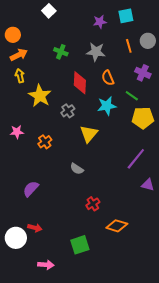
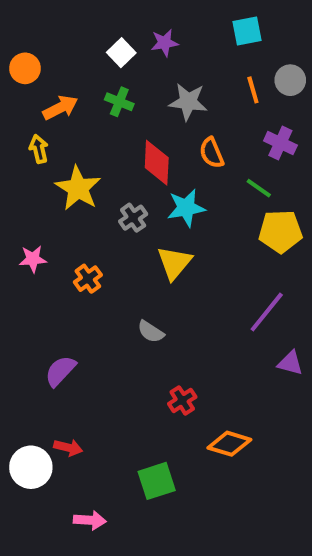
white square: (49, 11) -> (121, 53), moved
purple star: (100, 22) -> (164, 43), moved
orange arrow: (19, 55) -> (60, 108), moved
cyan star: (107, 106) -> (186, 208), moved

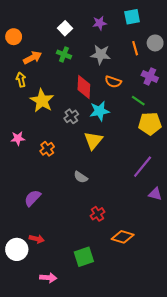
purple star: (164, 43) -> (100, 23), moved
orange semicircle: (212, 153) -> (113, 82), turned -49

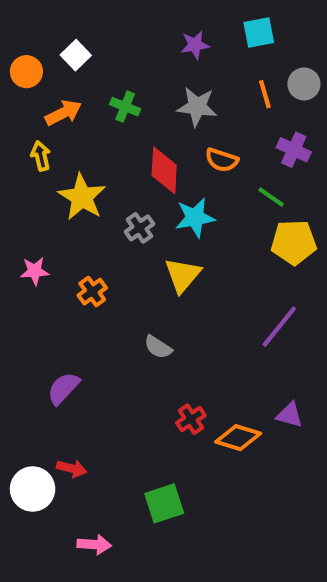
white square: (65, 28) -> (76, 55), moved
purple triangle: (155, 194) -> (290, 415), moved
orange diamond: (123, 237) -> (238, 438), moved

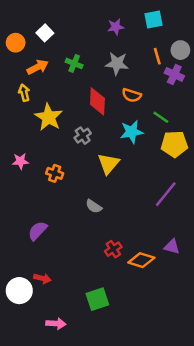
purple cross: (294, 150) -> (174, 74), moved
cyan star: (195, 218) -> (132, 132), moved
orange cross: (92, 292) -> (55, 173), turned -35

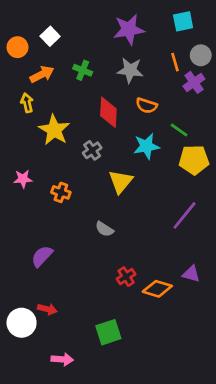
cyan square: (154, 20) -> (183, 21), moved
purple star: (116, 27) -> (129, 30), size x1.6
purple cross: (174, 74) -> (194, 82), turned 30

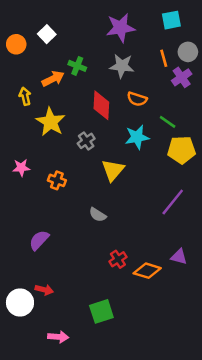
orange arrow: (42, 74) -> (53, 79), moved

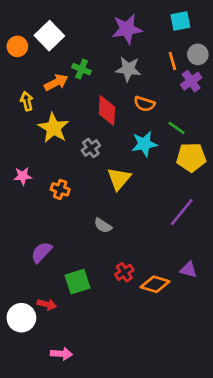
white square: (47, 34) -> (49, 36), size x1.5
green square: (101, 311) -> (78, 282), moved

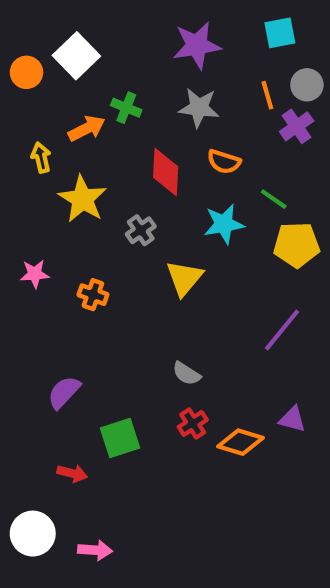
gray semicircle: (103, 225) -> (186, 374), moved
white circle: (21, 318) -> (33, 534), moved

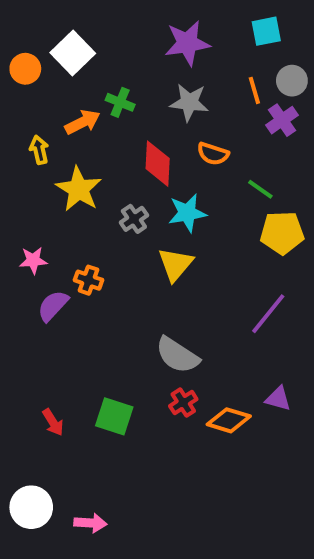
cyan star: (224, 224) -> (187, 213), moved
gray semicircle: (186, 374) -> (177, 355), size x1.6
purple semicircle: (64, 392) -> (53, 306), moved
green square: (120, 438) -> (114, 416), turned 36
red arrow: (72, 473) -> (53, 422), moved, turned 44

